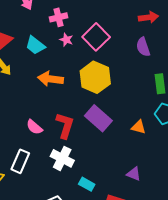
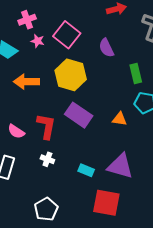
purple semicircle: (143, 47) -> (106, 48), moved
white cross: (62, 158) -> (47, 159), size x0.6
purple triangle: (134, 174) -> (120, 166), size x1.8
cyan rectangle: (87, 184) -> (86, 170), moved

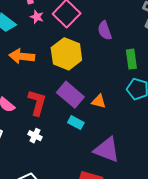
orange triangle: (120, 119) -> (99, 101), moved
cyan rectangle: (86, 170) -> (76, 123), moved

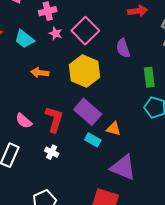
orange arrow: (22, 56) -> (40, 73), size x0.7
orange triangle: (99, 101) -> (114, 129), moved

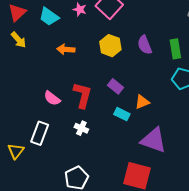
purple semicircle: (123, 48) -> (145, 45), moved
yellow hexagon: (84, 71) -> (110, 46), size x0.7
purple rectangle: (88, 112) -> (116, 86), size x0.6
orange triangle: (114, 129) -> (142, 102), turned -35

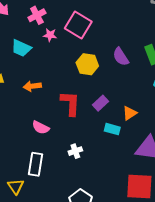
orange arrow: (66, 49) -> (32, 86), moved
purple rectangle: (116, 86) -> (100, 103), turned -70
red L-shape: (83, 95) -> (70, 103), moved
white cross: (81, 128) -> (75, 151), turned -32

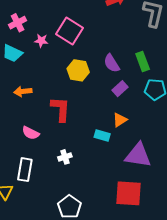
pink cross: (37, 15) -> (18, 23), moved
purple rectangle: (100, 103) -> (120, 89), moved

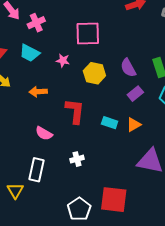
pink square: (70, 31) -> (88, 33), turned -36
pink star: (41, 41) -> (63, 61), moved
cyan rectangle: (102, 135) -> (110, 123), moved
red square: (128, 193) -> (114, 200), moved

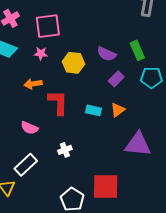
pink square: (88, 33) -> (48, 26), moved
purple semicircle: (128, 68) -> (107, 54), turned -30
orange arrow: (38, 92) -> (33, 84), moved
white rectangle: (36, 170) -> (26, 165), turned 40

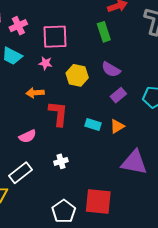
green rectangle: (137, 50) -> (104, 32), moved
pink semicircle: (29, 128) -> (28, 136), turned -54

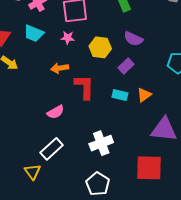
purple rectangle: (118, 95) -> (126, 66), moved
white cross: (61, 161) -> (101, 143), moved, size x1.6
red square: (98, 201) -> (149, 168), moved

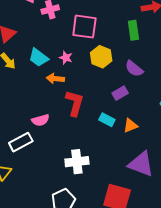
cyan trapezoid: (34, 33) -> (39, 58), moved
pink star: (68, 38) -> (66, 58), moved
yellow hexagon: (100, 47) -> (101, 57), moved
white rectangle: (52, 149) -> (21, 142), moved

